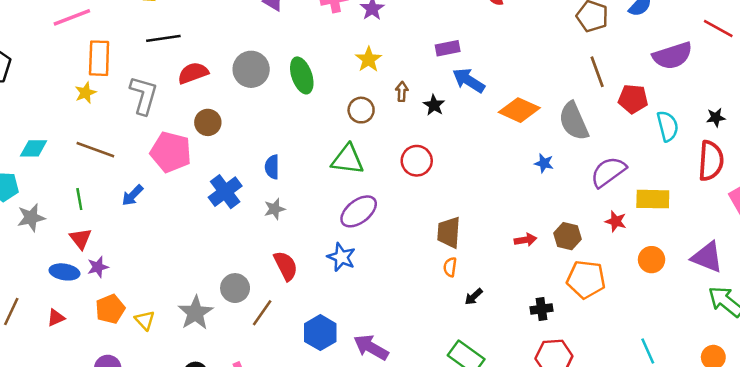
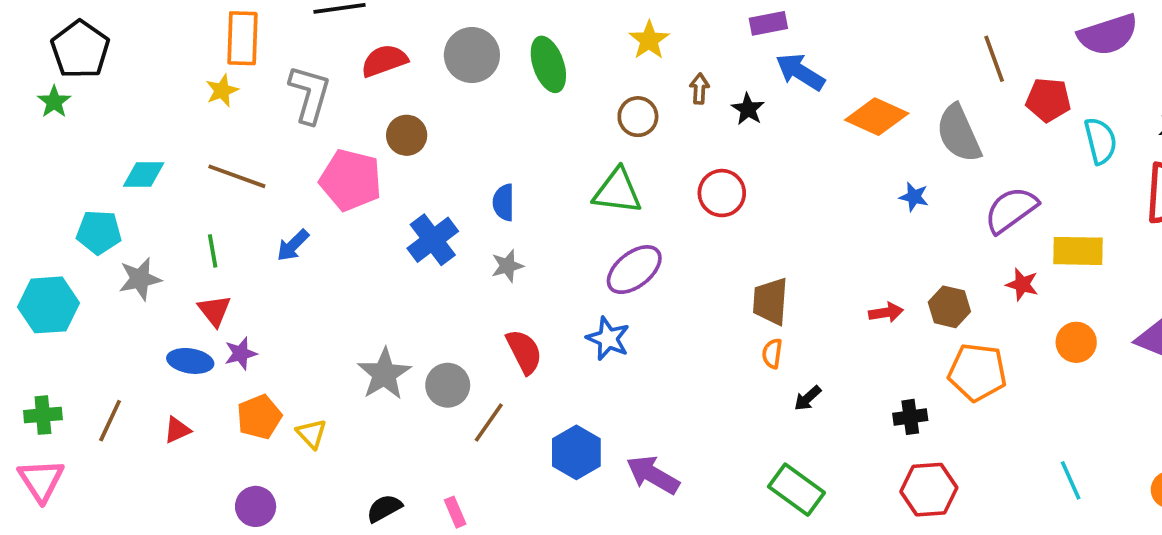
gray star: (195, 313) -> (384, 374), moved

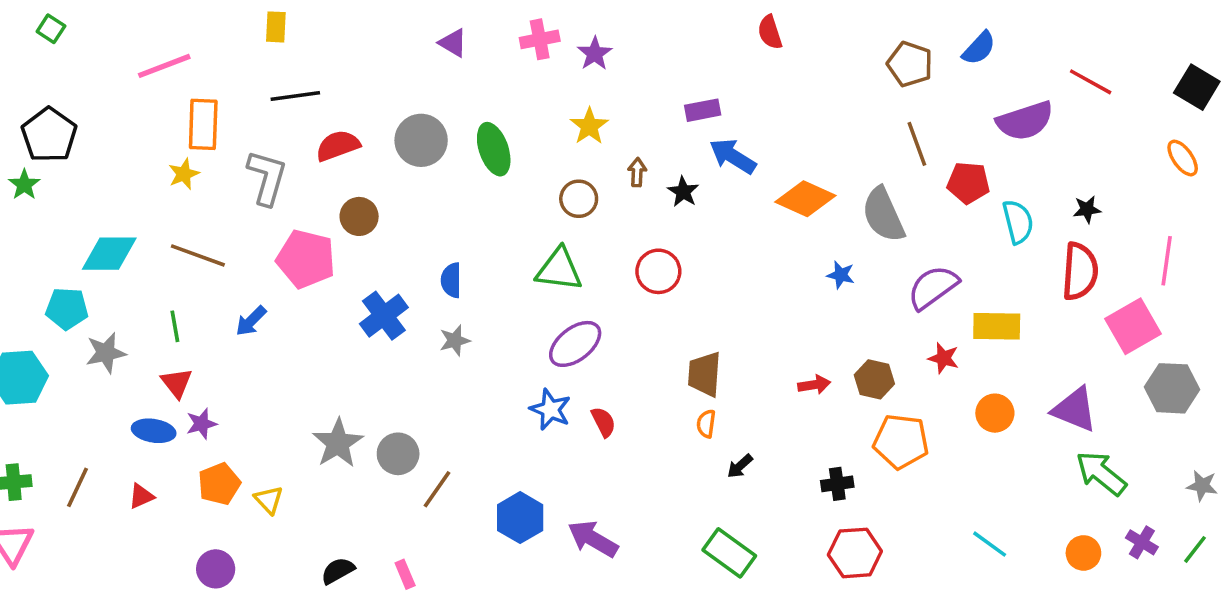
cyan diamond: (144, 174) -> (109, 254), size x1.4
red semicircle: (524, 352) -> (603, 422), moved, size x0.7
cyan line: (1071, 480) -> (990, 544), turned -30

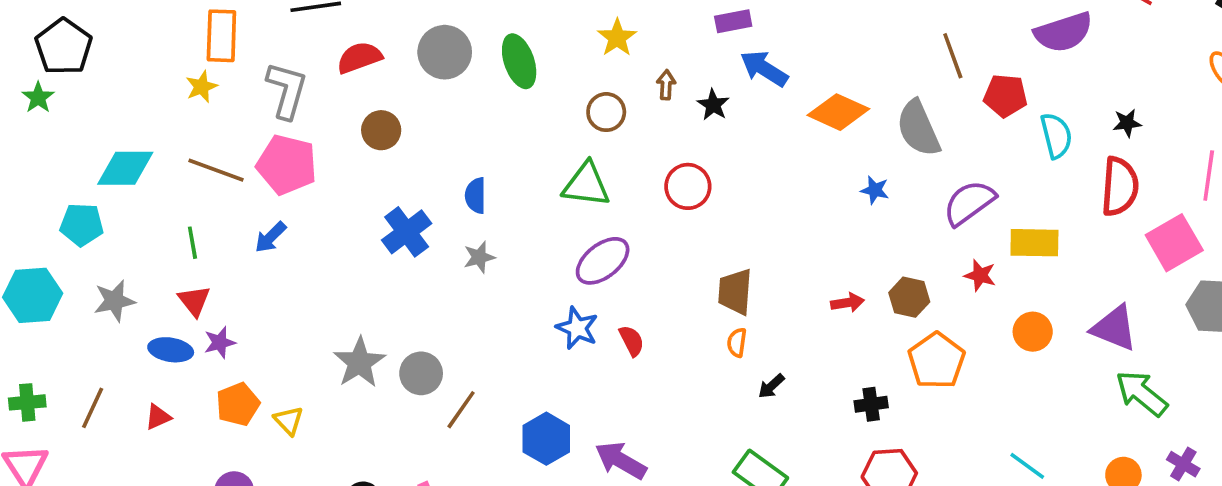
pink pentagon: (306, 259) -> (287, 165), moved
gray star: (106, 353) -> (114, 301), moved
orange pentagon: (901, 441) -> (936, 361), turned 30

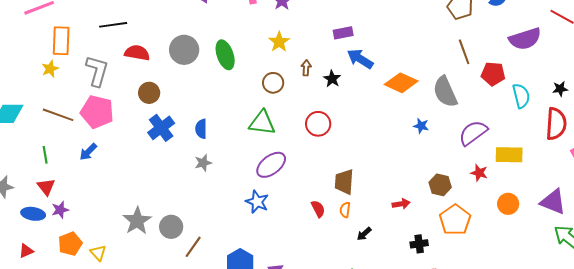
red semicircle: (359, 58) -> (137, 53), turned 30
blue cross: (407, 232) -> (161, 128), moved
red arrow: (848, 303) -> (401, 204), moved
red semicircle: (632, 341) -> (318, 209), moved

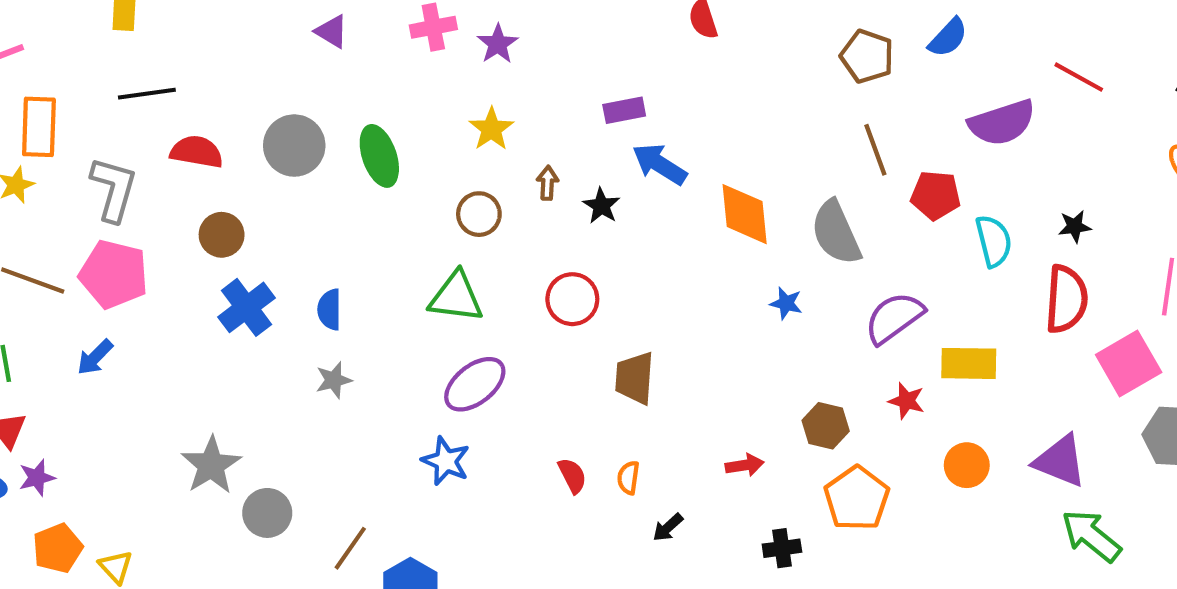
orange diamond: (401, 83) -> (745, 214), turned 60
brown trapezoid: (344, 182) -> (635, 378), moved
gray star: (137, 221) -> (211, 465), moved
brown line: (193, 247) -> (350, 548), moved

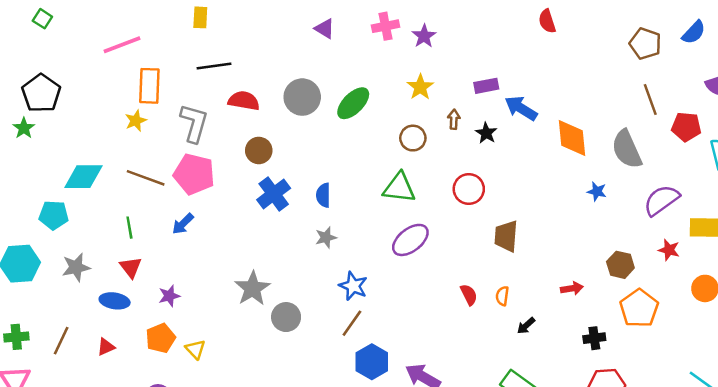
purple rectangle: (624, 110) -> (486, 86), moved
green ellipse: (379, 156) -> (353, 103), turned 64
blue star: (446, 461) -> (353, 286), moved
purple star: (37, 478) -> (169, 296), moved
brown line: (350, 548) -> (352, 323), moved

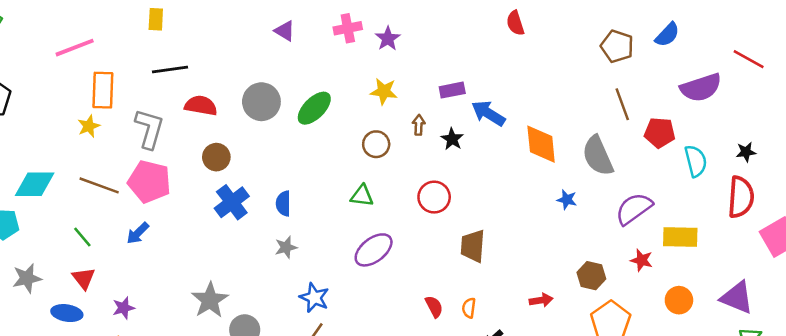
yellow star: (420, 87) -> (384, 91), turned -30
green triangle: (399, 188) -> (362, 196), size x0.7
green line: (129, 228) -> (82, 237), turned -30

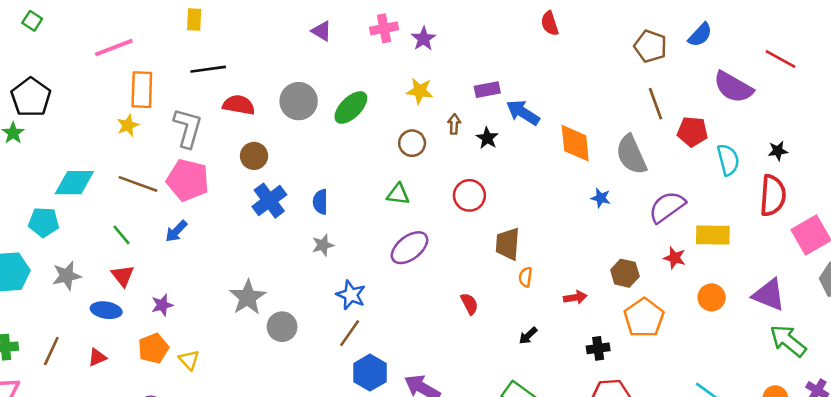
purple semicircle: (701, 88) -> (733, 87), turned 48
orange semicircle: (469, 308) -> (525, 277), moved

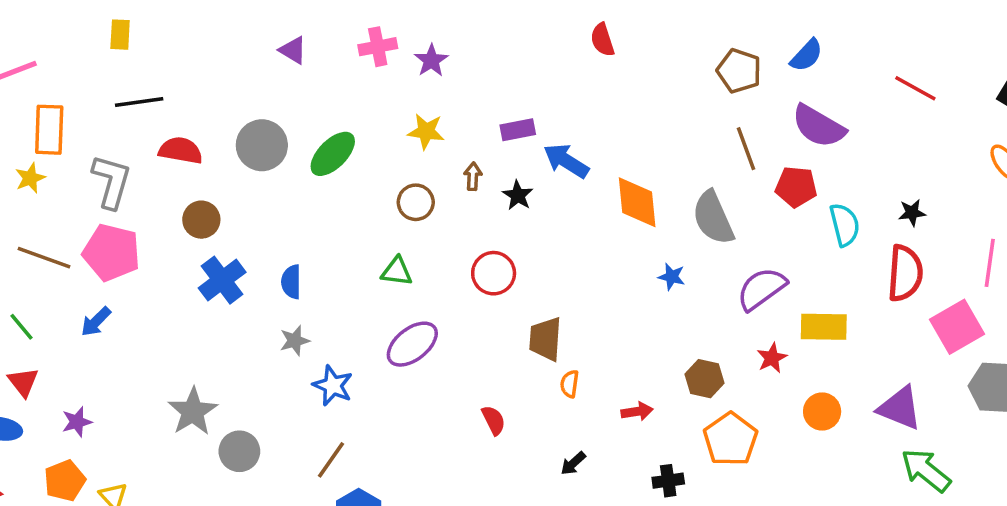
purple semicircle: (733, 87) -> (819, 126), moved
red star: (675, 258) -> (772, 358), turned 30
blue star: (351, 295) -> (333, 386), moved

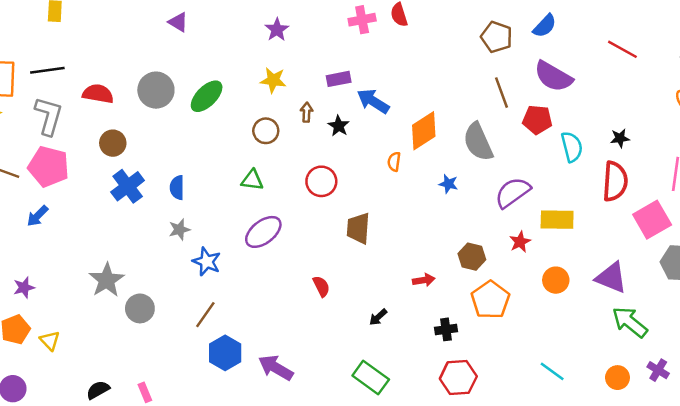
pink cross: (378, 47) -> (362, 20), moved
black line: (139, 102) -> (47, 70), moved
orange diamond: (637, 202) -> (424, 131), turned 63
orange semicircle: (570, 384) -> (394, 162), moved

